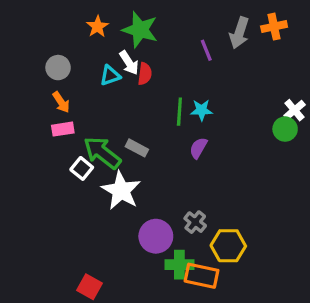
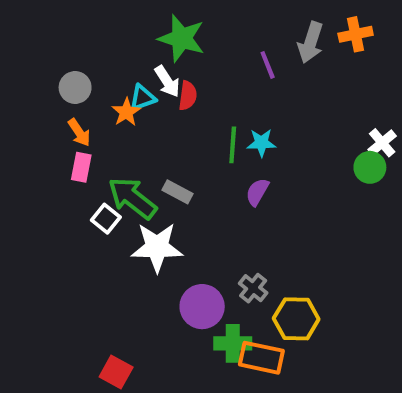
orange star: (97, 27) -> (126, 112), moved
pink rectangle: (63, 129) -> (81, 167), turned -70
white star: (121, 191) -> (157, 247), turned -30

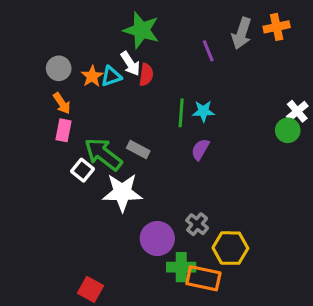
orange star: (126, 112) -> (92, 76), moved

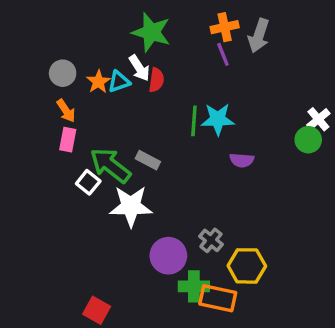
orange cross: (277, 27) -> (225, 27), moved
cyan star: (203, 111) -> (218, 119), size x1.4
purple semicircle: (200, 149) -> (242, 160), moved, turned -115

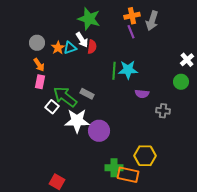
white cross: (318, 119) -> (187, 60), moved
gray cross: (211, 240) -> (163, 111), moved, turned -32
purple circle: (168, 256) -> (99, 131), moved

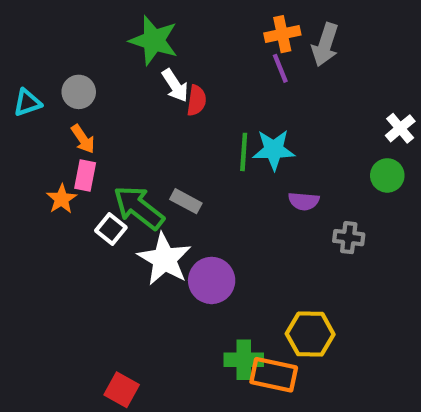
green star: (89, 19) -> (154, 40), moved
orange star: (58, 48) -> (62, 199), moved
cyan triangle: (70, 48) -> (27, 103), moved
white star: (77, 121) -> (164, 259), turned 30

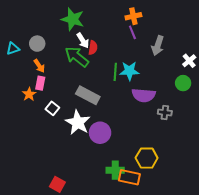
gray arrow: (325, 45) -> (158, 46), moved
gray rectangle: (186, 201) -> (88, 95), size x1.6
purple semicircle: (304, 201) -> (144, 95), size x1.6
green arrow: (139, 208) -> (77, 57), moved

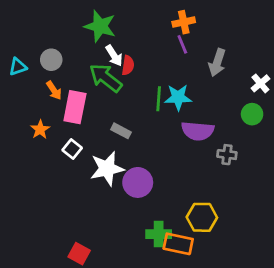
pink rectangle: (40, 83) -> (75, 107), moved, size x1.6
gray rectangle: (88, 95) -> (121, 131), size x0.6
white star: (78, 123) -> (107, 169), turned 30

